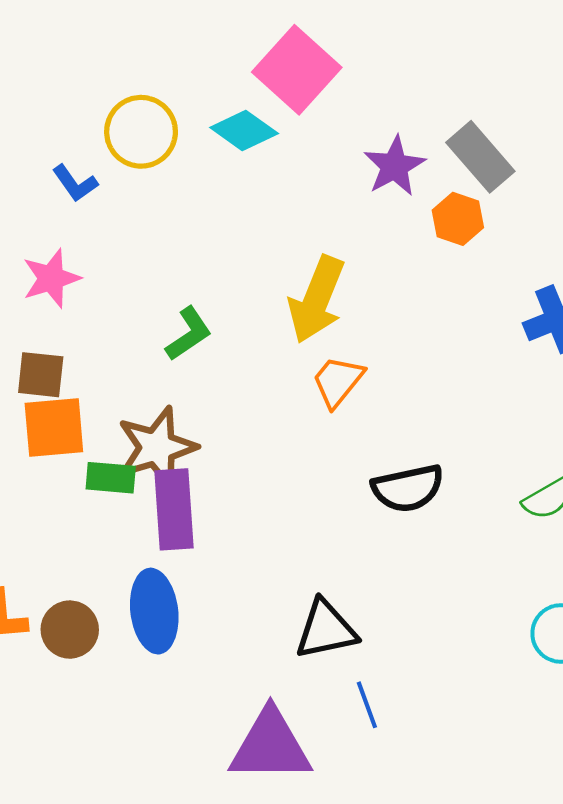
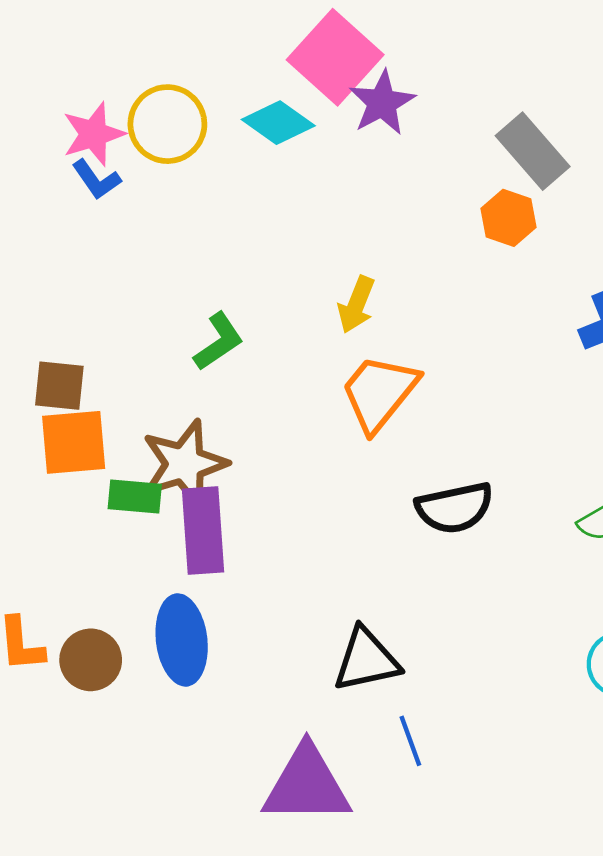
purple star: (395, 166) -> (382, 103), moved
pink star: (51, 278) -> (94, 134), moved
yellow arrow: (317, 299) -> (356, 305), size x0.6
orange trapezoid: (338, 381) -> (379, 393), size x1.4

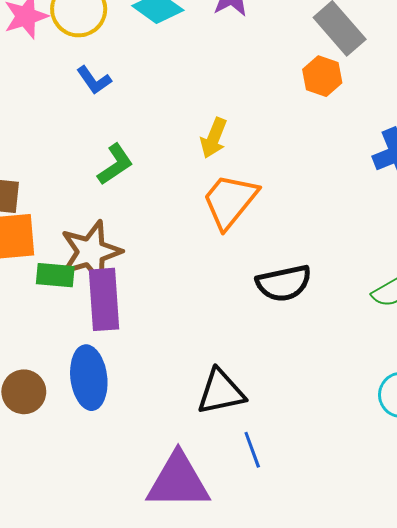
blue L-shape: (96, 180) -> (94, 80), moved

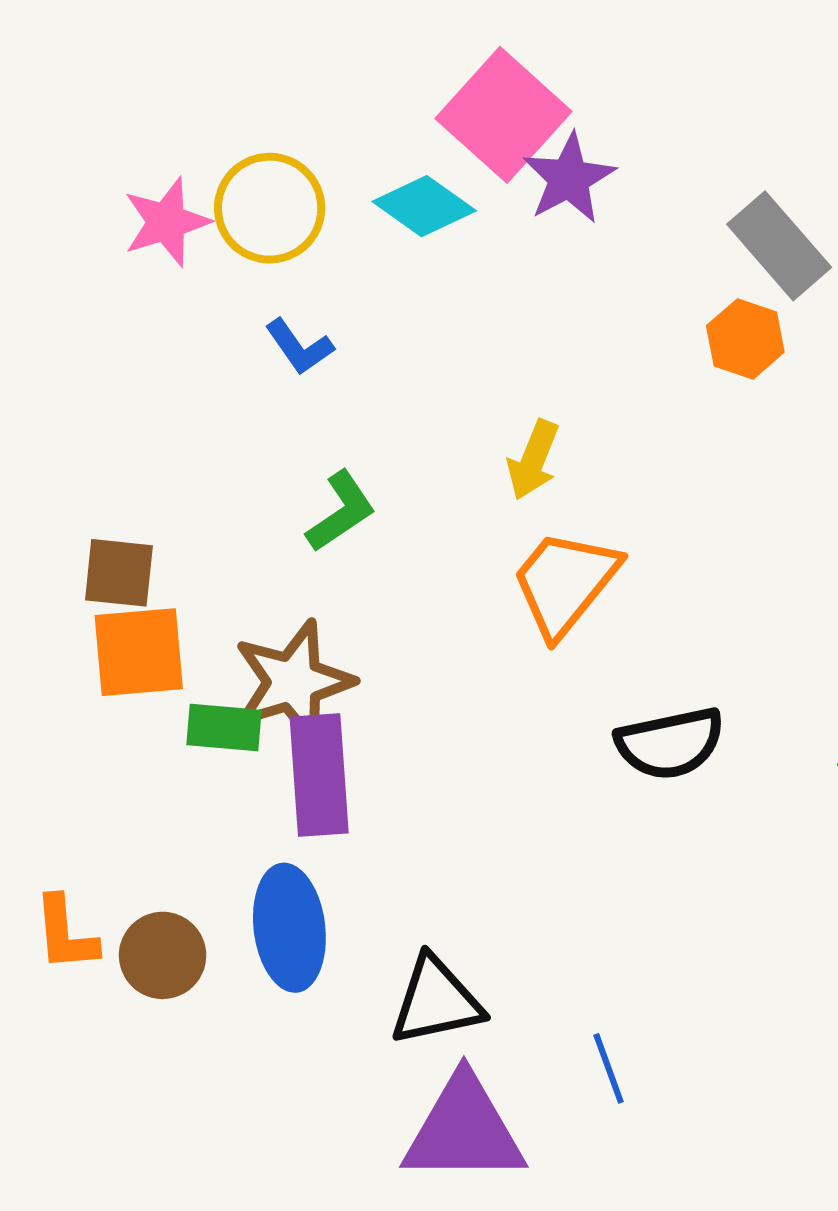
black triangle: (221, 392) -> (436, 1001), moved

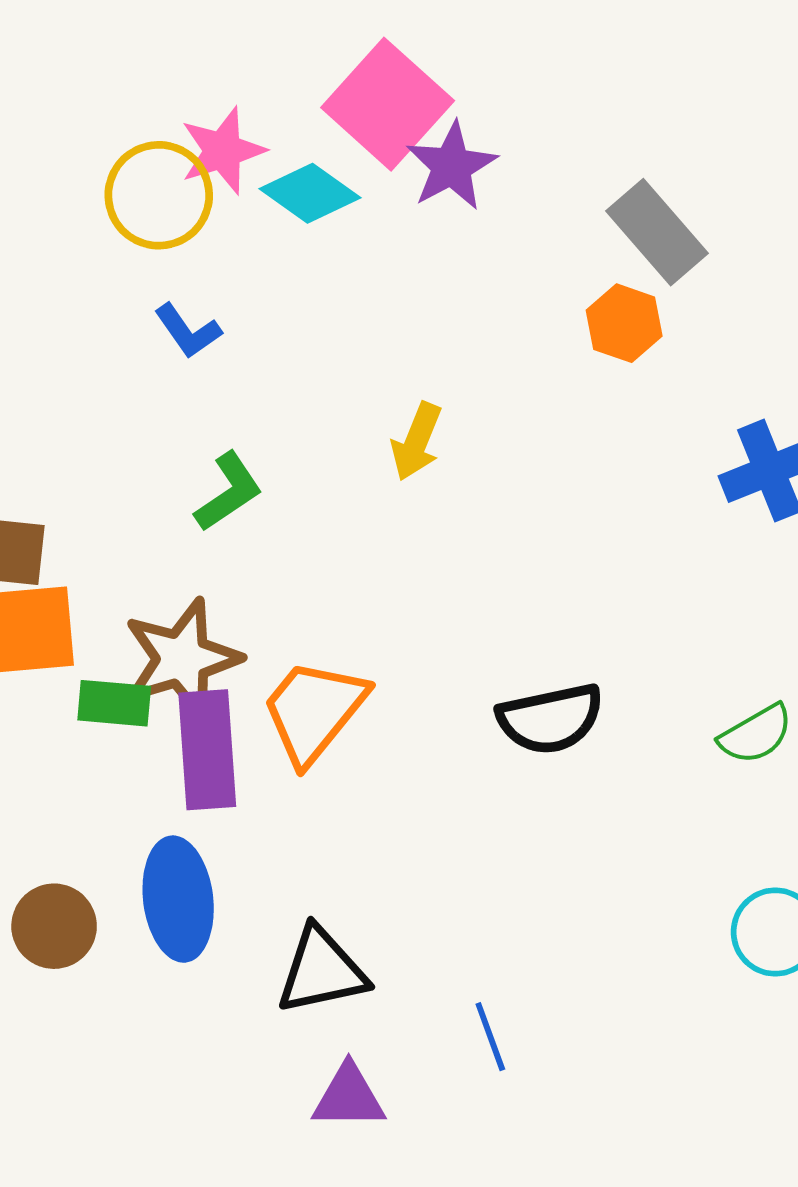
pink star: (167, 222) -> (223, 151), moved
orange trapezoid: (565, 583) -> (314, 711), moved
purple triangle: (464, 1130) -> (349, 1097), size x0.6

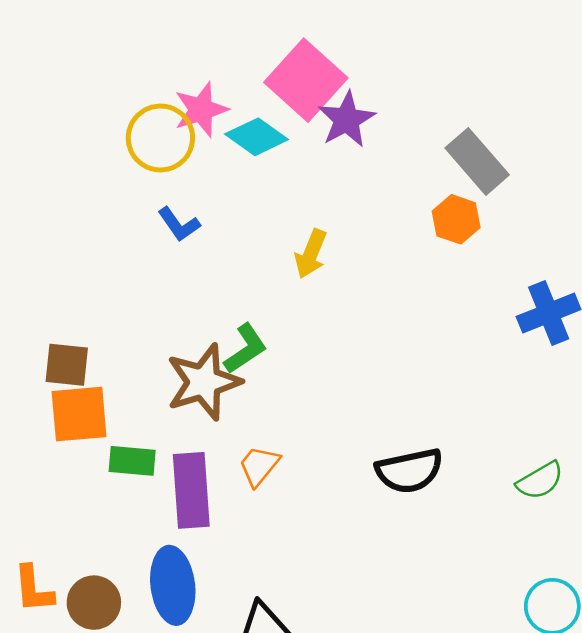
yellow arrow: (417, 441) -> (311, 254), moved
green L-shape: (229, 492) -> (245, 349), moved
brown star: (182, 659) -> (204, 382), moved
orange trapezoid: (314, 711) -> (259, 466), size x0.6

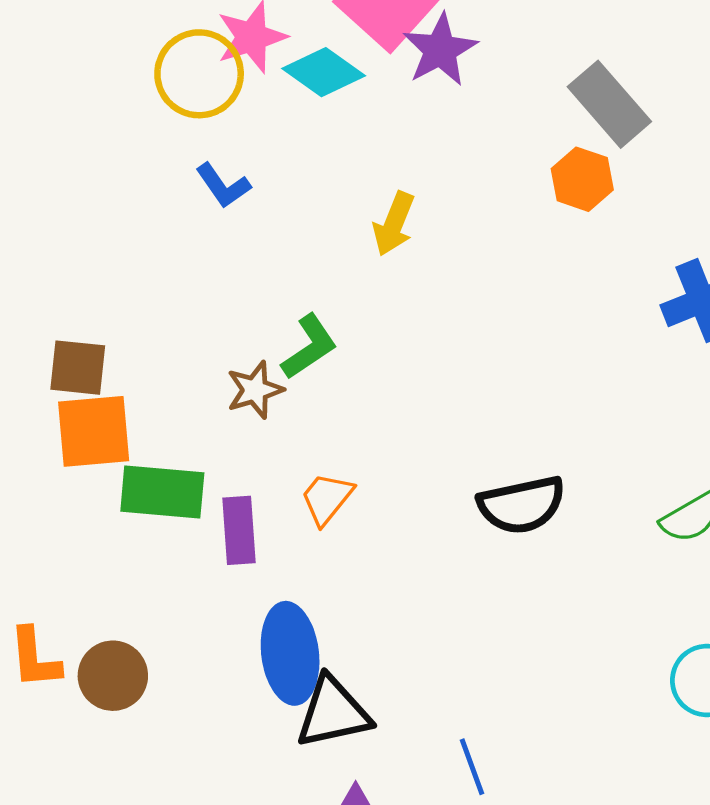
brown star: (204, 382) -> (255, 390), size x0.6
green rectangle: (132, 461) -> (162, 492), size x1.4
purple rectangle: (191, 490) -> (239, 530), size x0.7
blue ellipse: (173, 585) -> (290, 653), moved

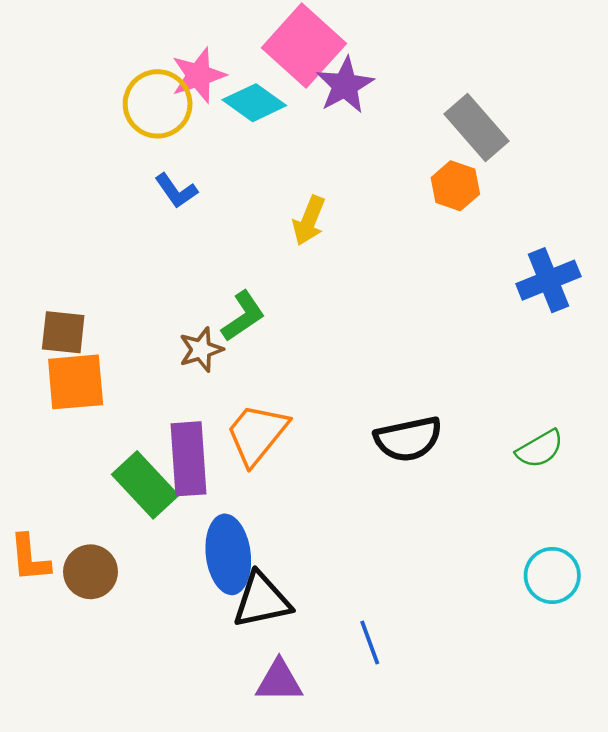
green rectangle: (162, 492) -> (145, 485), moved, turned 42
orange trapezoid: (327, 498) -> (257, 434), size x1.5
purple rectangle: (239, 530) -> (189, 459), size x1.4

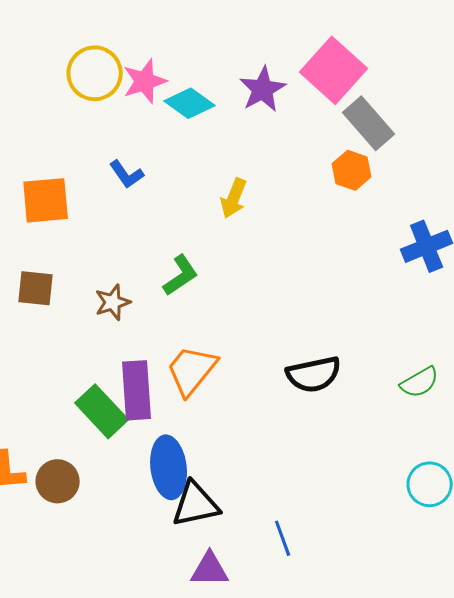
pink square: (304, 46) -> (334, 70), moved
yellow circle: (158, 104) -> (95, 73), moved
brown star: (201, 350) -> (113, 302), moved
orange square: (76, 382) -> (46, 200), moved

